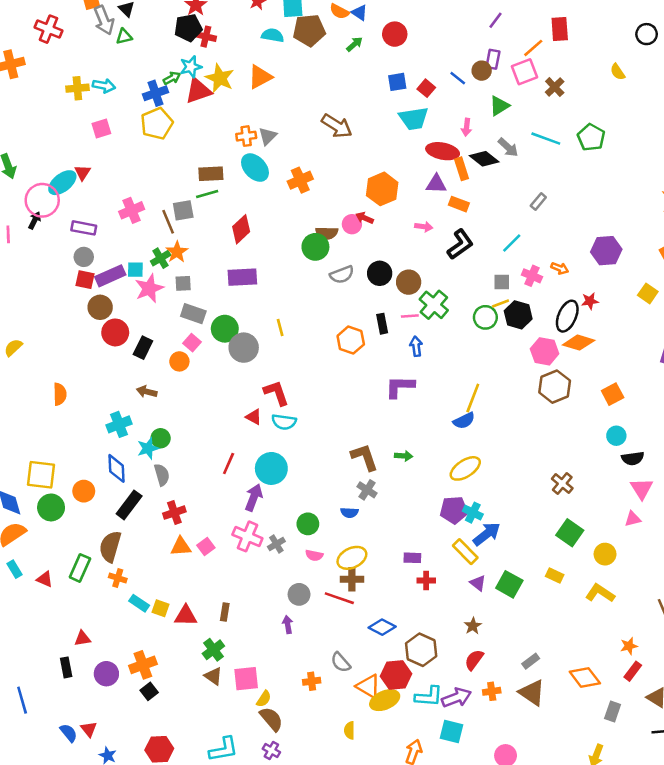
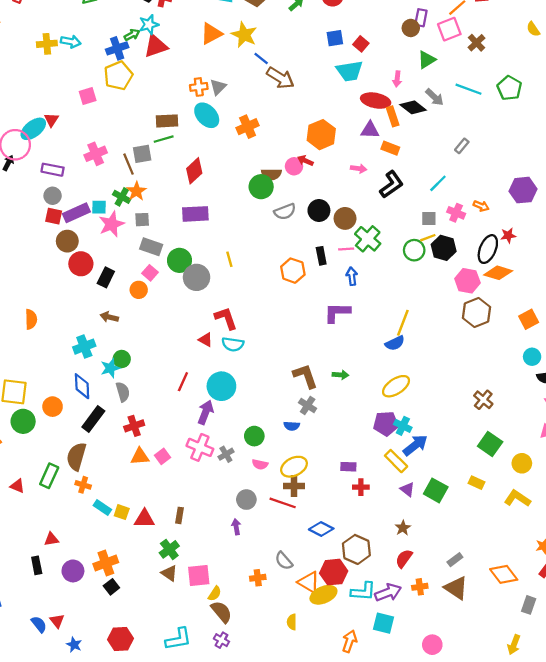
yellow star: (220, 78) -> (244, 35), moved
blue line: (458, 78) -> (261, 59), moved
pink square: (101, 129) -> (88, 96), moved
green cross: (161, 258) -> (122, 197), turned -30

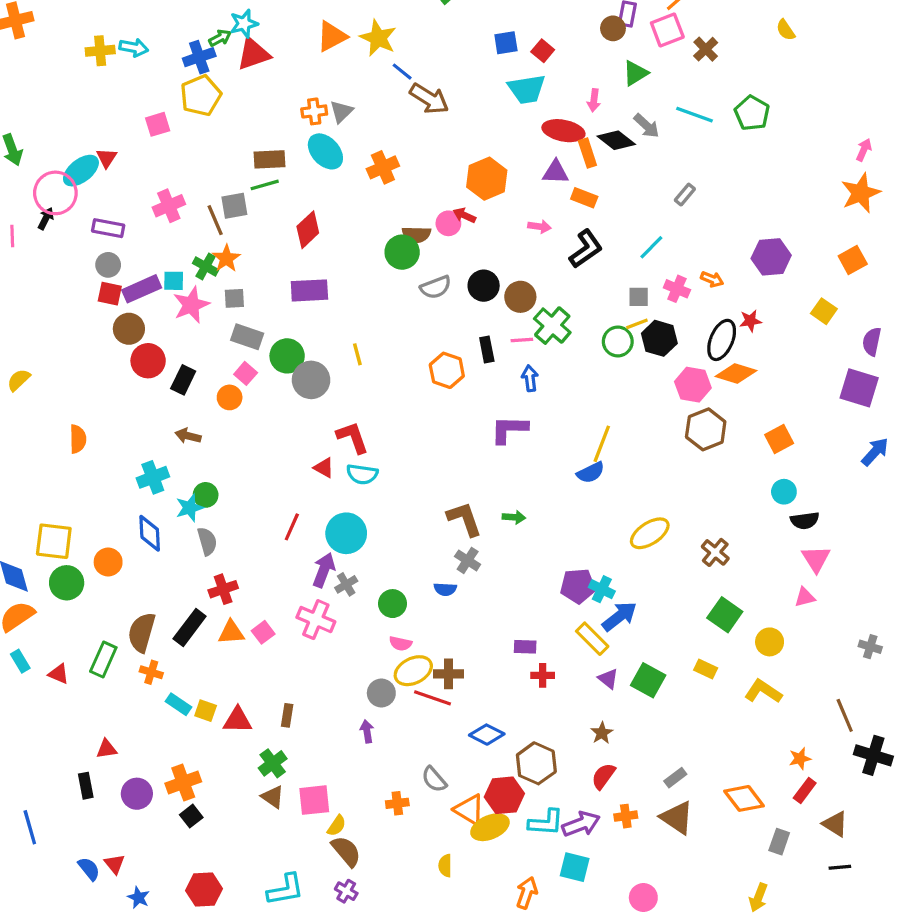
yellow ellipse: (396, 386) -> (650, 533), moved
black rectangle: (93, 419) -> (190, 628), moved
gray cross: (226, 454) -> (346, 584), moved
yellow ellipse: (294, 467) -> (413, 671), moved

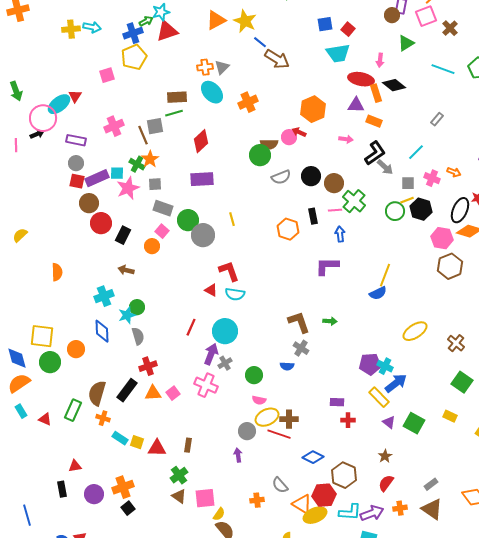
gray arrow: (647, 126) -> (385, 167), moved
black arrow: (46, 219) -> (37, 134), turned 40

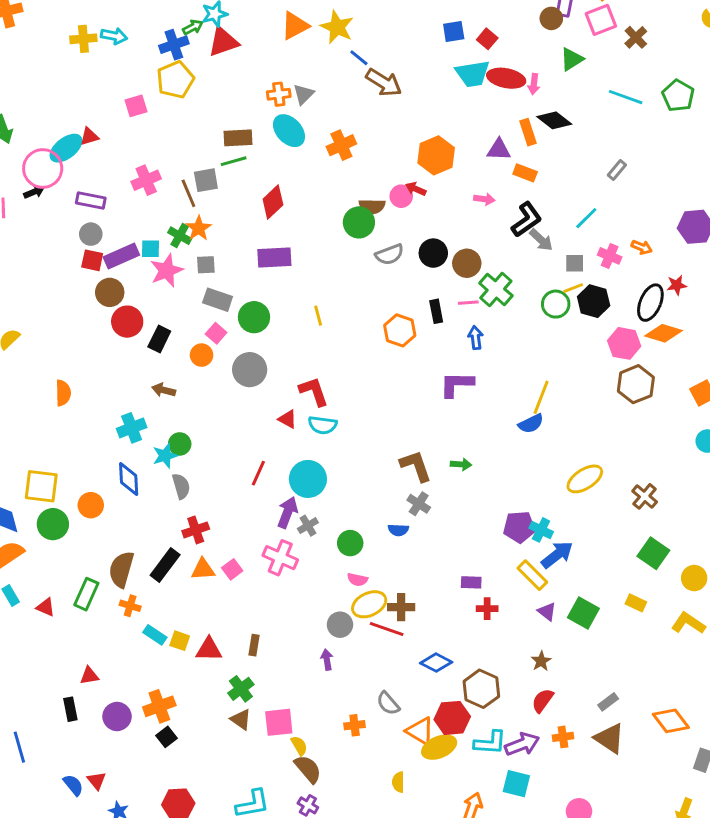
red ellipse: (361, 79) -> (506, 78), moved
red triangle: (75, 96) -> (89, 136), turned 40
gray circle: (203, 235) -> (250, 370), moved
yellow semicircle: (219, 514) -> (299, 746), turned -64

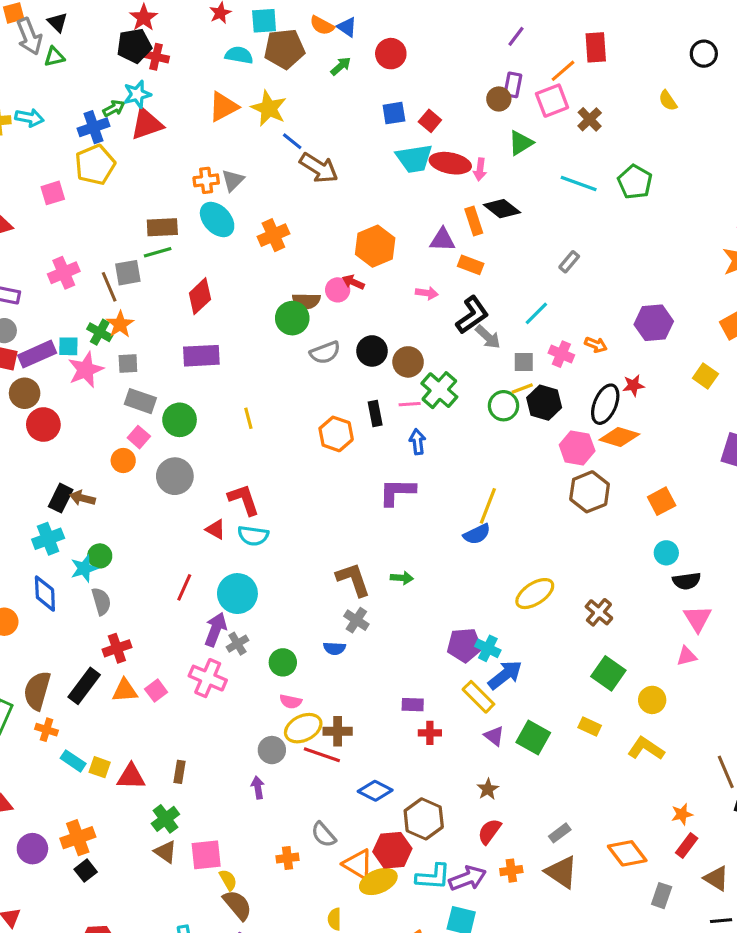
black rectangle: (159, 339) -> (61, 498), moved

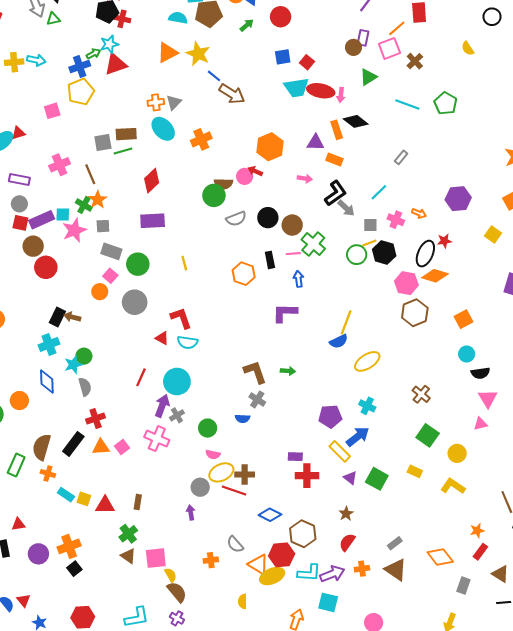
gray square: (128, 273) -> (103, 143), moved
yellow ellipse: (535, 594) -> (367, 361), moved
cyan cross: (488, 648) -> (367, 406), moved
red cross: (430, 733) -> (307, 476), size x1.5

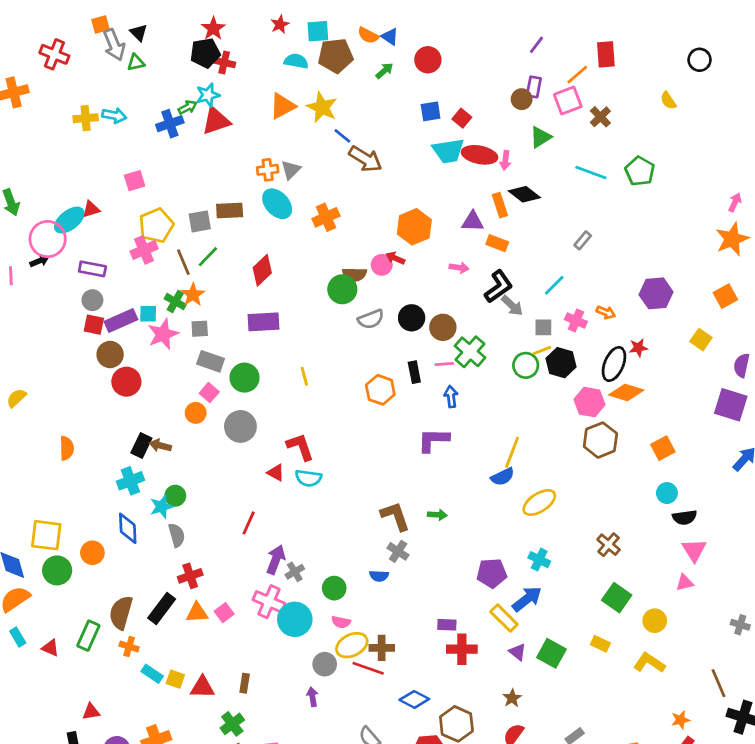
yellow pentagon: (81, 92) -> (156, 225), moved
green line: (123, 151) -> (208, 257), moved, turned -30
cyan circle: (177, 381) -> (295, 619), moved

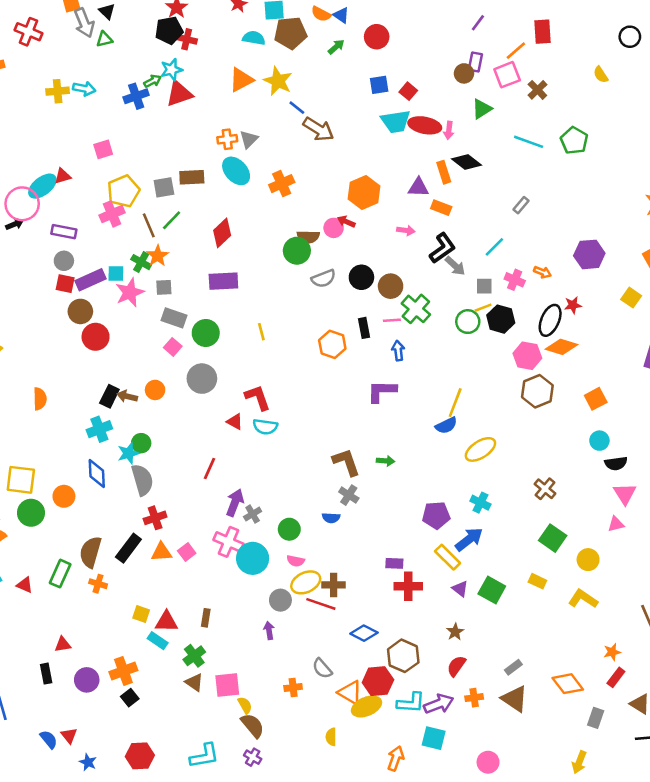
orange circle: (196, 413) -> (155, 390), moved
gray semicircle: (177, 535) -> (142, 480), size x1.4
cyan rectangle: (152, 674) -> (158, 641), moved

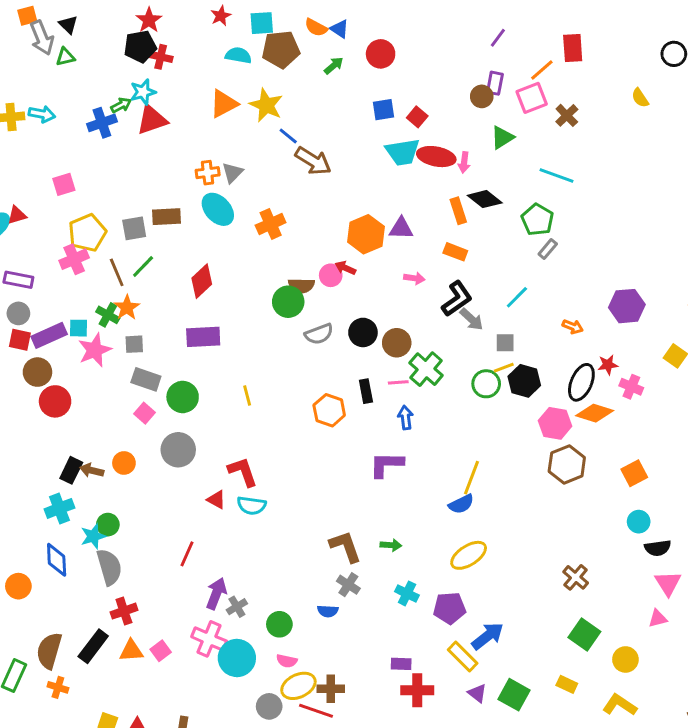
green pentagon: (574, 141) -> (537, 220), moved
purple triangle: (418, 187) -> (401, 228), moved
pink cross: (515, 280) -> (631, 387), moved
yellow ellipse: (480, 449) -> (469, 555), moved
cyan cross: (480, 503) -> (407, 593), moved

